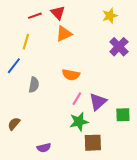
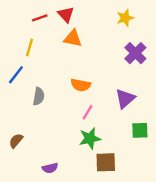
orange triangle: (64, 34) -> (73, 38), turned 36
purple triangle: (98, 102) -> (125, 99), moved

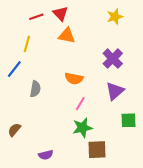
purple cross: (135, 53) -> (113, 59), moved

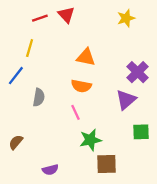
orange triangle: (67, 36) -> (86, 57), moved
purple cross: (113, 59) -> (138, 72), moved
pink line: (80, 104) -> (76, 112), moved, turned -56

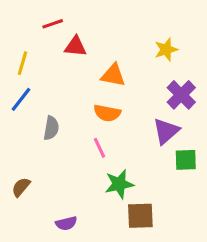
red triangle: (66, 15) -> (75, 46), moved, turned -42
yellow star: (126, 18) -> (166, 50), moved
yellow line: (30, 48) -> (22, 63), moved
green square: (141, 132) -> (186, 160), moved

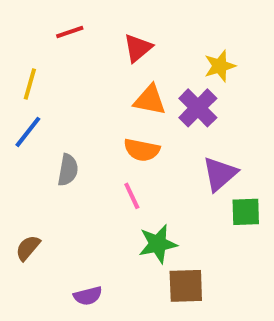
red triangle: (75, 46) -> (138, 48), moved, turned -45
purple cross: (181, 95) -> (198, 108), moved

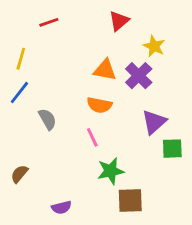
red triangle: (138, 48) -> (119, 21), moved
yellow star: (220, 66) -> (154, 46), turned -30
gray semicircle: (68, 170) -> (47, 119), turned -40

